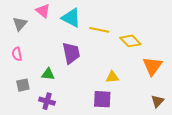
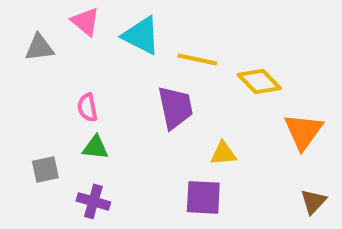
gray triangle: (20, 24) -> (39, 48), turned 42
purple trapezoid: (71, 53) -> (175, 108), moved
pink semicircle: (17, 54) -> (87, 108), moved

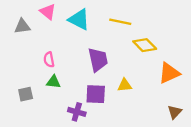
yellow line: (197, 60) -> (120, 22), moved
orange triangle: (303, 131) -> (169, 73), turned 30
purple square: (203, 197) -> (96, 94), moved
purple cross: (93, 201) -> (77, 112), moved

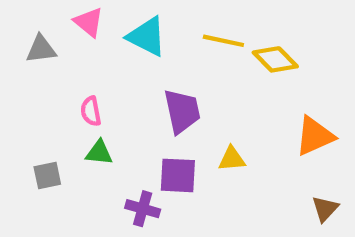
yellow diamond: (145, 45) -> (275, 59), moved

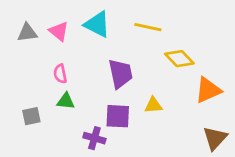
pink triangle: (89, 22) -> (59, 31), moved
yellow diamond: (275, 59) -> (179, 59), moved
brown triangle: (325, 209) -> (215, 138), size x1.4

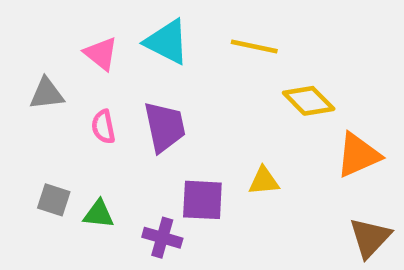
gray triangle: (27, 33) -> (47, 94), moved
purple trapezoid: (120, 74) -> (165, 127), moved
green triangle: (66, 101) -> (99, 214), moved
gray square: (31, 116) -> (54, 200), turned 30

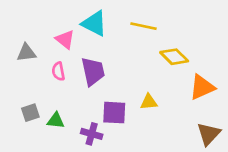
pink triangle: (101, 54) -> (65, 39), moved
gray square: (54, 200) -> (30, 113), turned -36

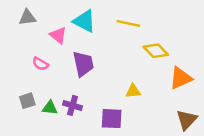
gray triangle: (26, 53) -> (27, 17), moved
pink semicircle: (58, 71) -> (40, 64), moved, turned -49
purple square: (114, 113) -> (112, 119), moved
purple cross: (92, 134) -> (72, 105), moved

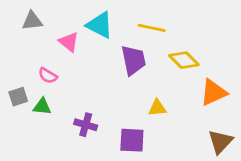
purple trapezoid: (83, 64) -> (133, 60), moved
gray square: (27, 101) -> (18, 97), moved
green triangle: (50, 108) -> (42, 106), moved

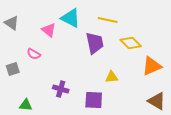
gray triangle: (32, 21) -> (12, 23), moved, turned 42
green triangle: (42, 106) -> (26, 105), moved
brown triangle: (220, 142) -> (157, 101), turned -42

